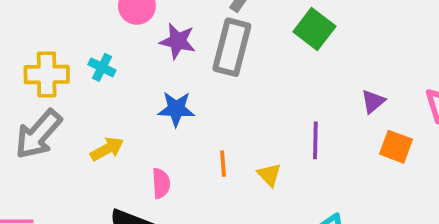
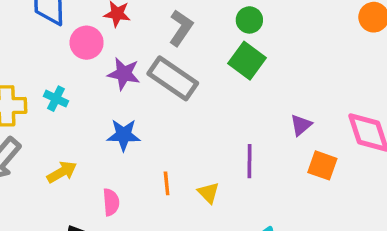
gray rectangle: (232, 47) -> (173, 78), turned -69

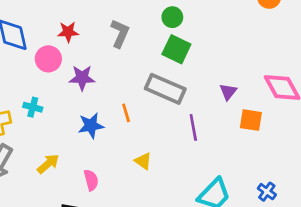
gray rectangle: (173, 78) -> (165, 89), moved
orange line: (167, 183) -> (126, 113), moved
yellow triangle: (209, 193) -> (143, 161), moved

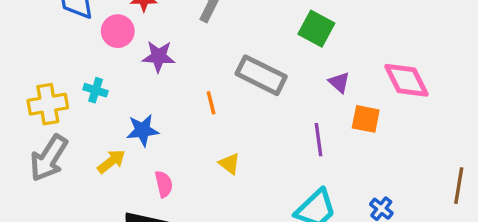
green square: (176, 49) -> (316, 29), moved
purple triangle: (228, 92) -> (339, 82), turned -30
blue star: (91, 126) -> (143, 130), moved
purple line: (193, 127) -> (319, 140), moved

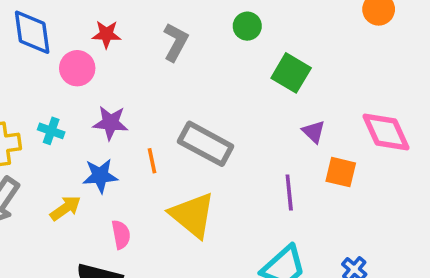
purple star: (159, 56) -> (110, 123), moved
gray rectangle: (261, 75) -> (206, 144), moved
orange line: (211, 103) -> (152, 161), moved
yellow triangle: (229, 164) -> (192, 215), size x2.0

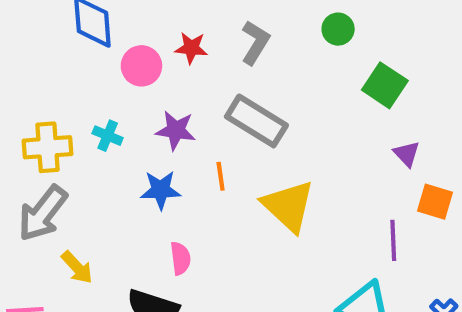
red star: (106, 34) -> (191, 48), moved
gray rectangle: (206, 144) -> (256, 121), moved
purple line: (289, 193) -> (393, 240), moved
yellow arrow: (65, 208) -> (77, 267), moved, turned 80
yellow triangle: (192, 215) -> (288, 206), moved

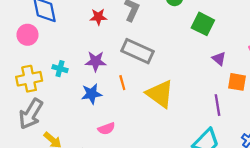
pink circle: (141, 66) -> (27, 35), moved
pink semicircle: (180, 258) -> (106, 129), turned 84

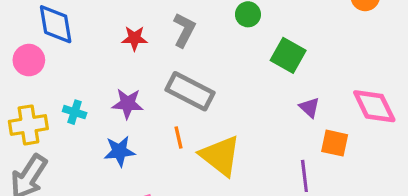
orange line: (122, 83) -> (179, 137), moved

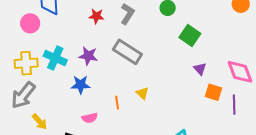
cyan cross: (75, 112) -> (55, 58), size x1.6
orange line: (179, 137) -> (117, 103), moved
yellow triangle: (220, 156) -> (142, 93), size x0.5
purple line: (304, 176) -> (234, 105), moved

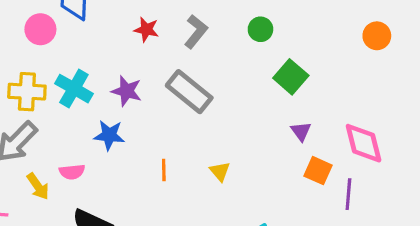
yellow triangle: (142, 93) -> (220, 171), moved
pink semicircle: (90, 118) -> (72, 172), moved

